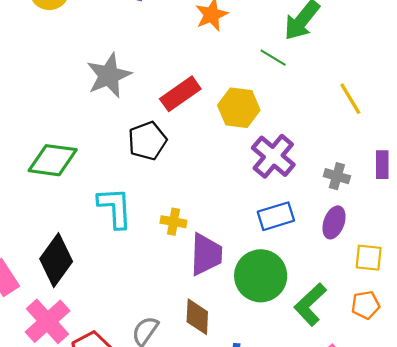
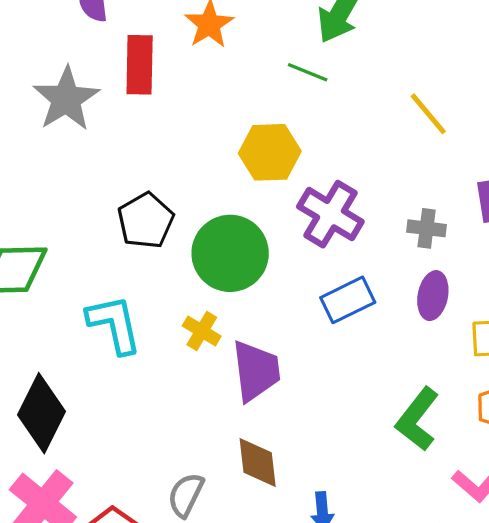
gray star: (109, 75) -> (66, 99), moved
red rectangle: (180, 94) -> (140, 65), moved, turned -45
yellow cross: (174, 222) -> (202, 331), turned 30
green circle: (261, 276) -> (230, 253), moved

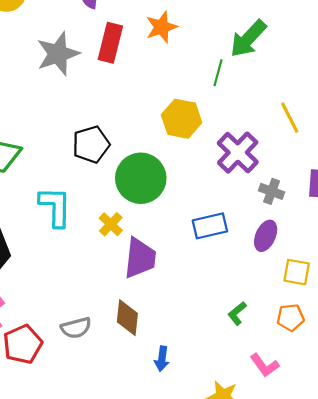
green line: (308, 72) -> (218, 73), turned 70
purple cross: (330, 214) -> (238, 153), moved
green L-shape: (417, 419) -> (237, 313), size x0.6
gray semicircle: (186, 495) -> (76, 328), turned -144

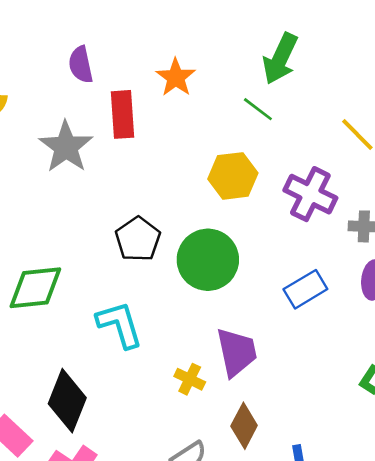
green line: (218, 73) -> (258, 109), turned -50
yellow cross: (111, 224) -> (190, 379), moved
brown diamond: (127, 318) -> (244, 426), turned 39

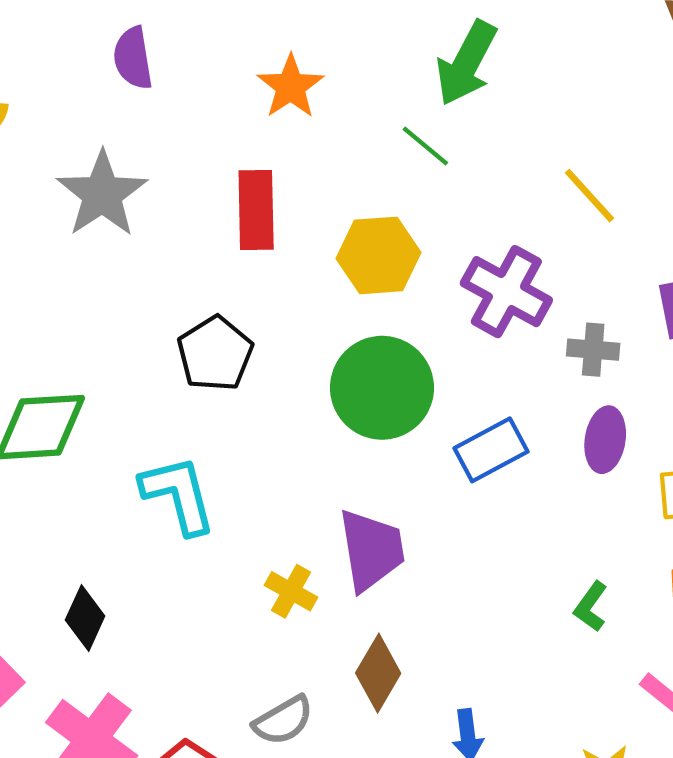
red rectangle: (122, 114) -> (256, 210), moved
green circle: (208, 260) -> (382, 388), moved
black diamond: (67, 401) -> (85, 618), size x0.6

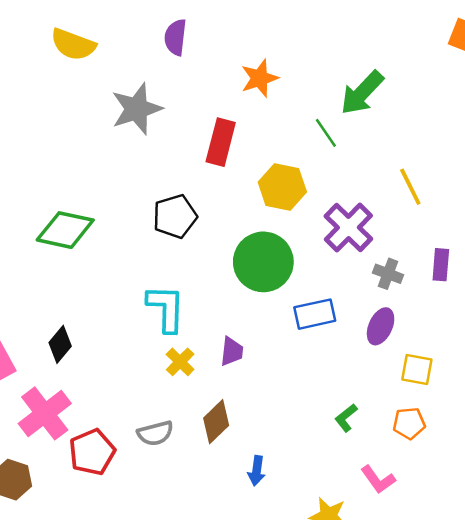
cyan L-shape: (178, 495) -> (166, 308), moved
purple trapezoid: (371, 550) -> (232, 351), size x0.6

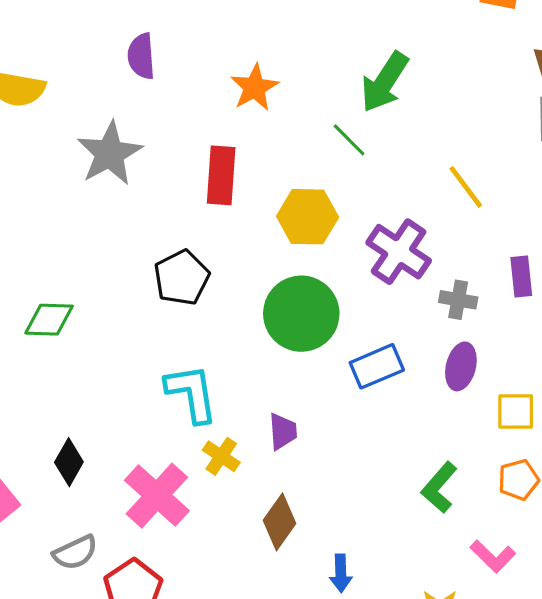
green diamond: (65, 230) -> (49, 320), size x0.7
pink cross: (45, 413) -> (157, 496), moved
green L-shape: (346, 418) -> (439, 487), size x1.4
gray semicircle: (155, 433) -> (75, 552), moved

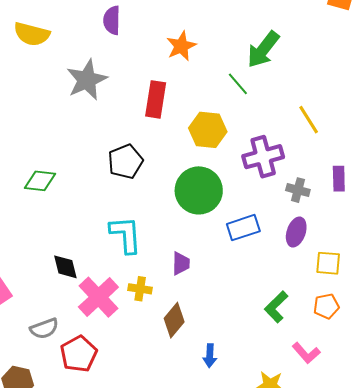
purple cross: (399, 252) -> (263, 157), turned 36
yellow cross: (221, 456) -> (140, 289), moved, turned -30
black diamond: (69, 462) -> (65, 267), moved, turned -48

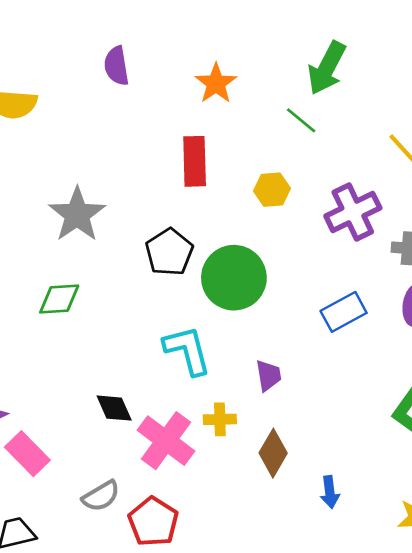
gray star: (87, 80) -> (77, 215), moved
yellow hexagon: (208, 130) -> (272, 190), size x0.7
green circle: (199, 190) -> (234, 278), moved

